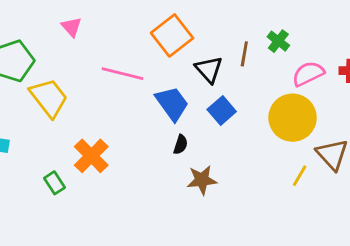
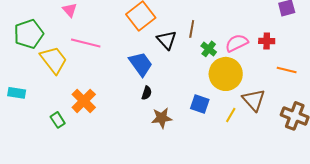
green cross: (278, 41) -> (209, 49), moved
pink line: (122, 74) -> (86, 43), moved
blue square: (222, 111) -> (200, 104), moved, turned -30

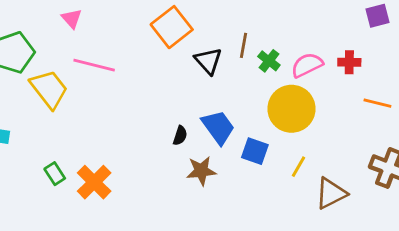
green cross: (209, 49) -> (269, 61), moved
blue trapezoid: (141, 64) -> (218, 127), moved
brown triangle: (254, 100) -> (331, 193), moved, turned 45
orange cross: (84, 101) -> (94, 182), moved

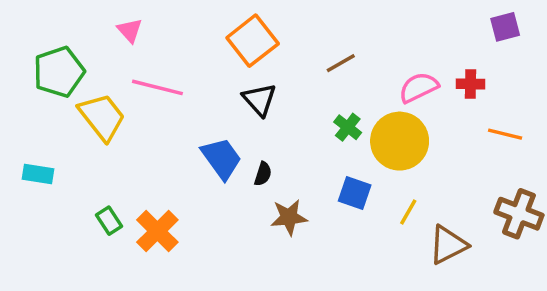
brown line: (244, 45) -> (341, 63), turned 50
black triangle: (208, 61) -> (259, 100), moved
green cross: (269, 61) -> (348, 127), moved
blue trapezoid: (218, 127) -> (221, 158), moved

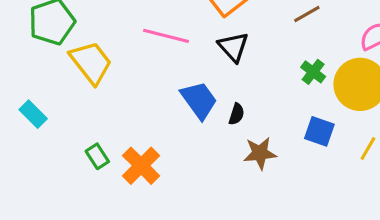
pink line: (157, 87) -> (166, 36), moved
cyan rectangle: (38, 174) -> (33, 114), turned 36

